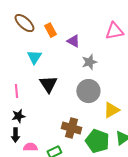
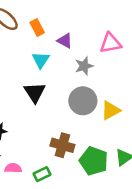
pink triangle: (114, 31) -> (111, 43), moved
cyan triangle: (34, 57) -> (41, 60), moved
yellow triangle: (111, 110) -> (111, 110), moved

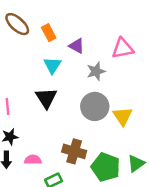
yellow triangle: (111, 110) -> (123, 116), turned -35
pink semicircle: (13, 168) -> (33, 160), moved

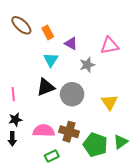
black triangle: (46, 98) -> (46, 87), turned 42
gray circle: (95, 106) -> (72, 94), moved
pink semicircle: (33, 160) -> (44, 131), moved, size x1.5

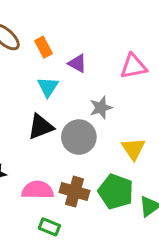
gray star: (87, 65) -> (101, 108), moved
green pentagon: (95, 145) -> (116, 192), moved
green rectangle: (52, 156) -> (49, 227), turned 48

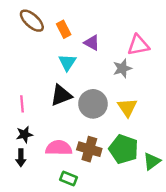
gray star: (101, 108) -> (122, 68), moved
yellow triangle: (133, 149) -> (127, 108), moved

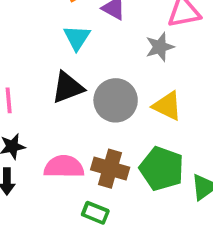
yellow triangle: (127, 108) -> (167, 106), turned -30
green rectangle: (69, 179) -> (95, 213), moved

